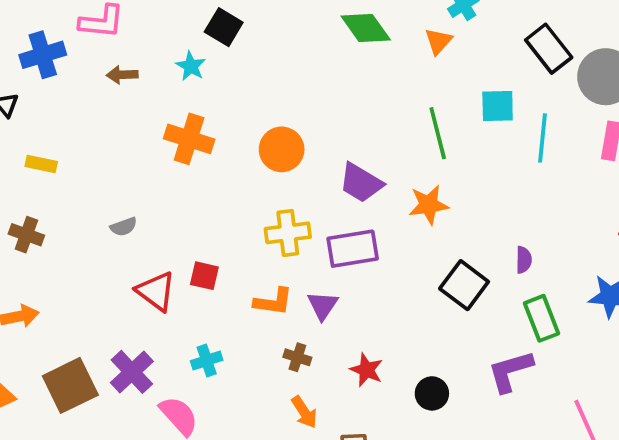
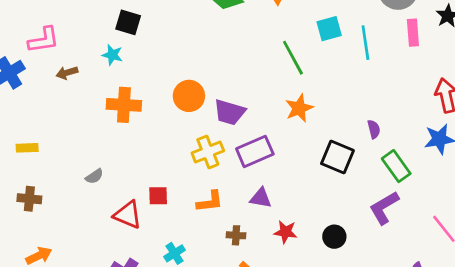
purple trapezoid: (361, 183) -> (230, 112), moved
purple triangle: (323, 306) -> (261, 198), moved, turned -40

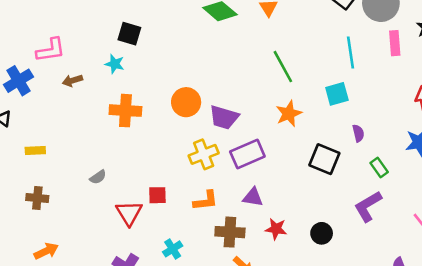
cyan square: (329, 29) -> (337, 94), moved
green rectangle: (396, 166) -> (379, 168), size x0.7
red triangle: (128, 215) -> (129, 213), turned 36
brown cross: (236, 235) -> (230, 232), size x1.6

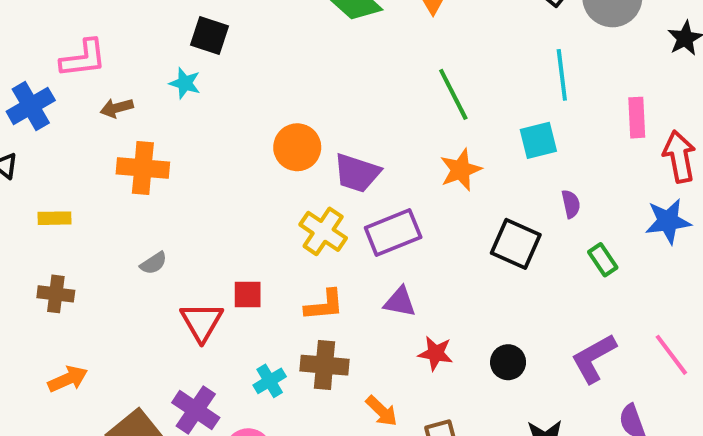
pink rectangle: (395, 43) -> (637, 118), moved
orange cross: (125, 111) -> (143, 168), moved
yellow cross: (204, 154) -> (323, 231), turned -36
purple L-shape: (368, 206) -> (594, 358), moved
brown cross: (230, 232) -> (324, 365), moved

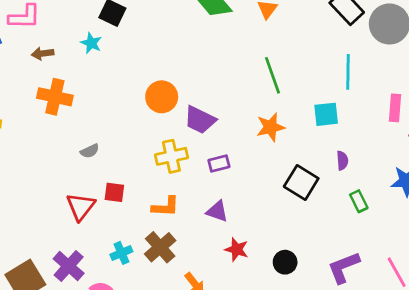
yellow cross: (323, 231) -> (171, 156), turned 36
purple rectangle: (393, 232) -> (219, 163), size x0.6
gray semicircle: (154, 263) -> (90, 151), moved
brown cross: (324, 365) -> (160, 247), turned 36

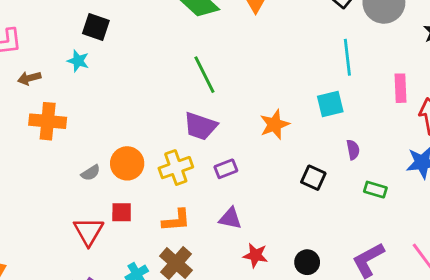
green line: (273, 75) -> (204, 75), moved
orange circle: (162, 97) -> (127, 163), moved
black square: (301, 182) -> (313, 178), size x0.7
green rectangle: (359, 201) -> (375, 190), turned -40

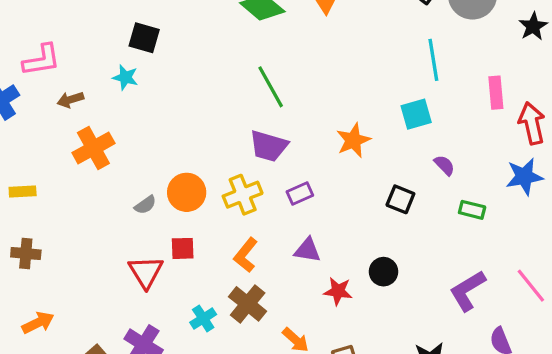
orange cross: (48, 121) -> (93, 148), turned -32
purple semicircle: (353, 150) -> (444, 165), turned -30
orange L-shape: (176, 220) -> (246, 255), turned 136
black circle: (307, 262) -> (383, 272), moved

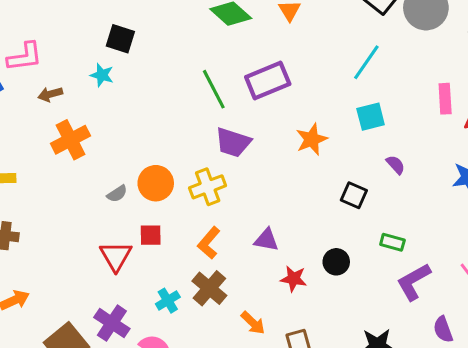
cyan line: (433, 60) -> (366, 62), moved, turned 42
green line: (271, 87) -> (214, 89), moved
purple rectangle: (300, 194) -> (268, 80), moved, size x1.8
green rectangle: (472, 210) -> (392, 242), moved

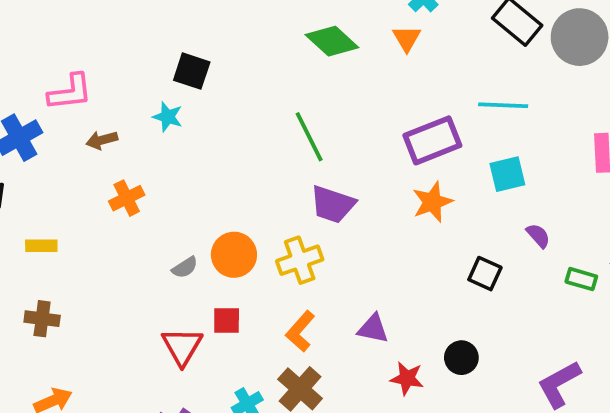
cyan line: (366, 62) -> (503, 105), turned 57
purple rectangle: (268, 80) -> (432, 140), moved
orange cross: (70, 140) -> (127, 198), size x0.7
green rectangle: (392, 242) -> (581, 279), moved

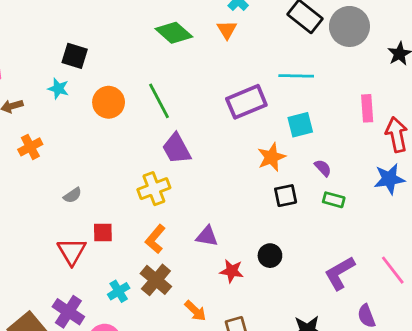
orange star: (432, 202) -> (271, 157), moved
purple trapezoid: (333, 204) -> (177, 149), turned 44
orange circle: (234, 255) -> (109, 102), moved
black square: (485, 274) -> (286, 196), turned -35
green rectangle: (581, 279) -> (334, 200), moved

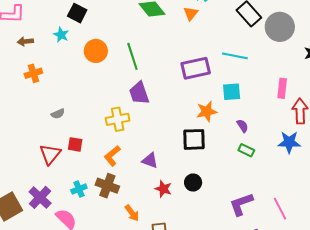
black square: (286, 196) -> (194, 139), moved, size x1.4
brown cross: (156, 280) -> (107, 186), turned -30

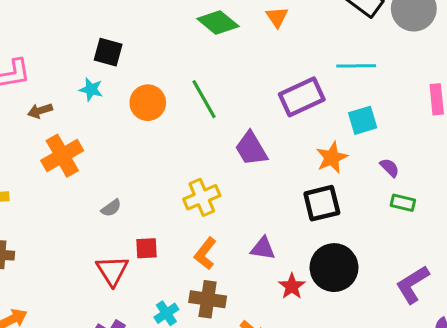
orange cross: (33, 73) -> (62, 156), size x1.5
purple trapezoid: (139, 93) -> (251, 149), moved
black circle: (193, 183) -> (334, 268), size x1.8
red star: (163, 189) -> (292, 286), turned 30

